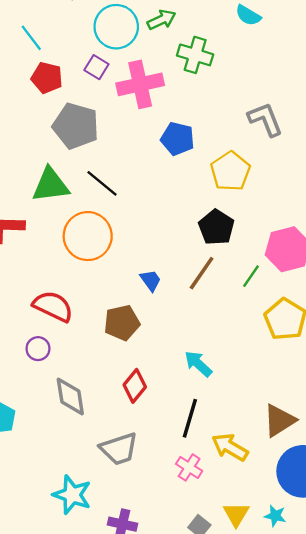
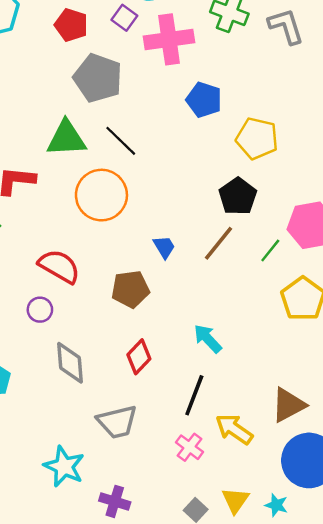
gray L-shape: (265, 119) -> (286, 26), moved
yellow pentagon: (230, 171) -> (257, 138), turned -30

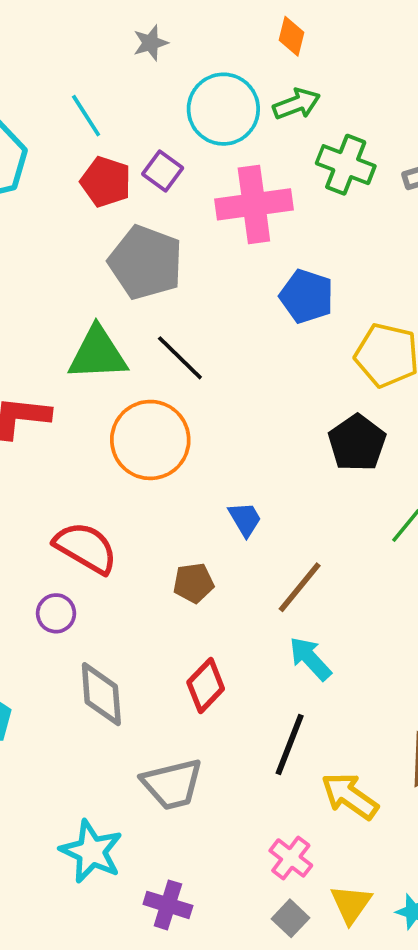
purple square: (124, 18) -> (163, 171), moved
brown line: (218, 243) -> (300, 587), moved
brown pentagon: (130, 289) -> (193, 583), size x0.7
pink cross: (190, 447) -> (291, 858), moved

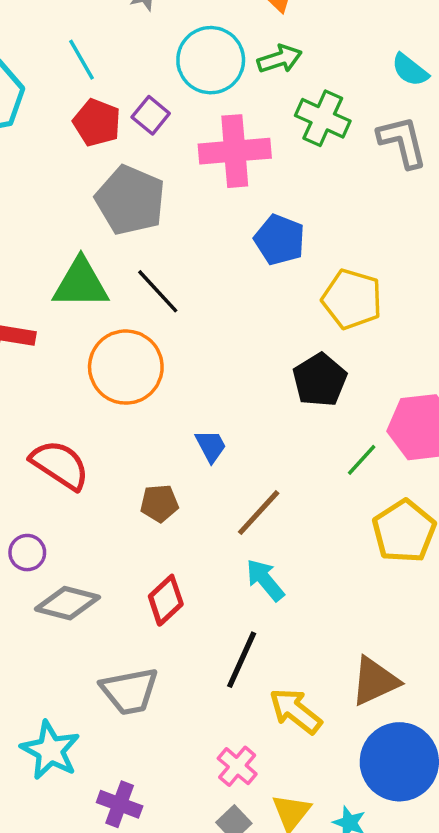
purple circle: (56, 613) -> (27, 553), moved
gray diamond: (101, 694) -> (67, 603), turned -74

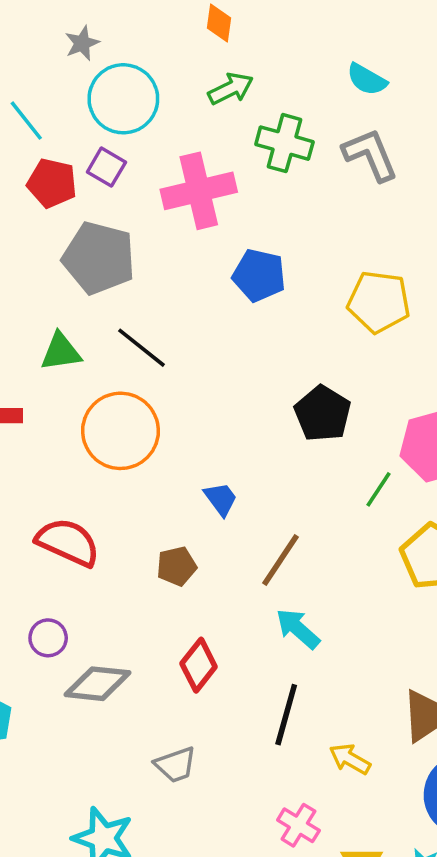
cyan circle: (211, 60) -> (123, 99), moved
green triangle: (81, 283) -> (61, 352), size x0.7
yellow pentagon: (352, 299) -> (379, 302), moved
gray trapezoid: (130, 691) -> (175, 765), size x0.7
yellow arrow: (295, 711) -> (350, 759), size x0.7

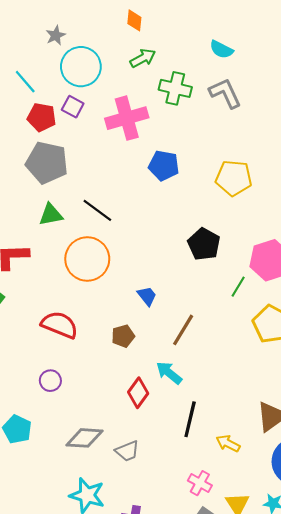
gray pentagon: (99, 258) -> (47, 163), moved
cyan arrow: (298, 629) -> (169, 373), moved
gray diamond: (98, 684) -> (84, 438), moved

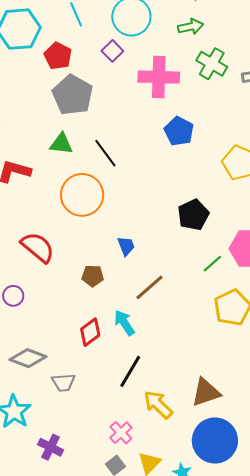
red pentagon: (42, 117) -> (58, 56), moved
yellow arrow: (228, 443) -> (158, 405), size x1.4

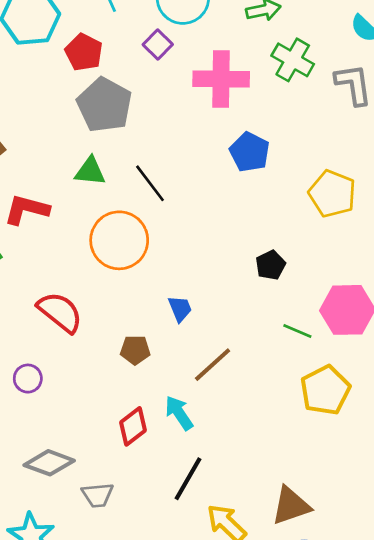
black pentagon: (193, 215) -> (270, 265), size x0.7
green line: (212, 264) -> (297, 331), turned 65

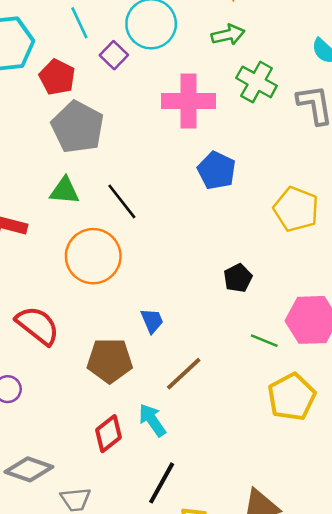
purple square: (158, 44) -> (114, 55), moved
brown pentagon: (135, 350) -> (110, 361), size x1.6

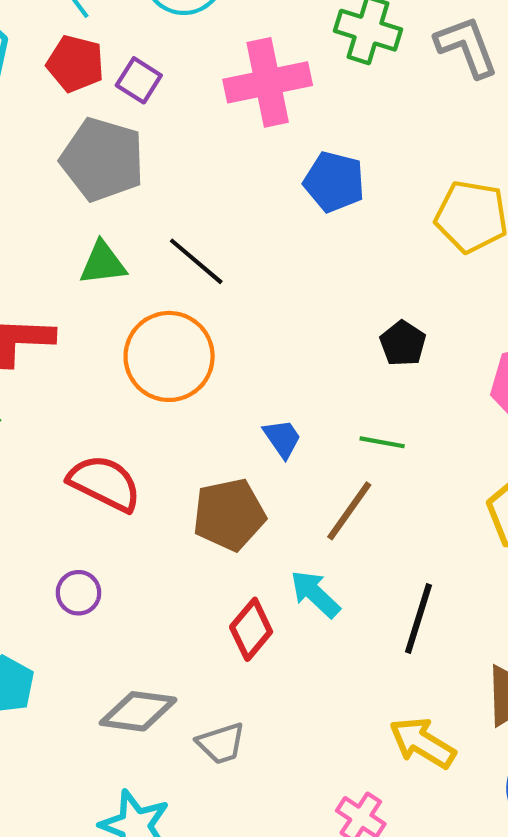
purple square: (114, 55) -> (139, 80), moved
red pentagon: (57, 77) -> (75, 64), moved
green line: (264, 341) -> (382, 442), moved
black line: (162, 483) -> (419, 618), moved

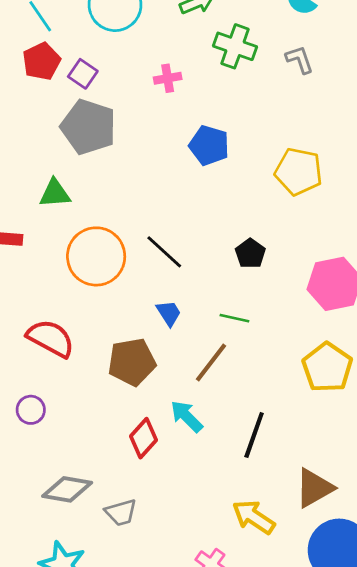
gray L-shape: (467, 47) -> (300, 60), size x0.7
red pentagon: (75, 64) -> (41, 61), turned 30
pink cross: (268, 82) -> (168, 78), size x0.5
gray pentagon: (102, 159) -> (88, 127), moved
black line: (196, 261) -> (164, 252), moved

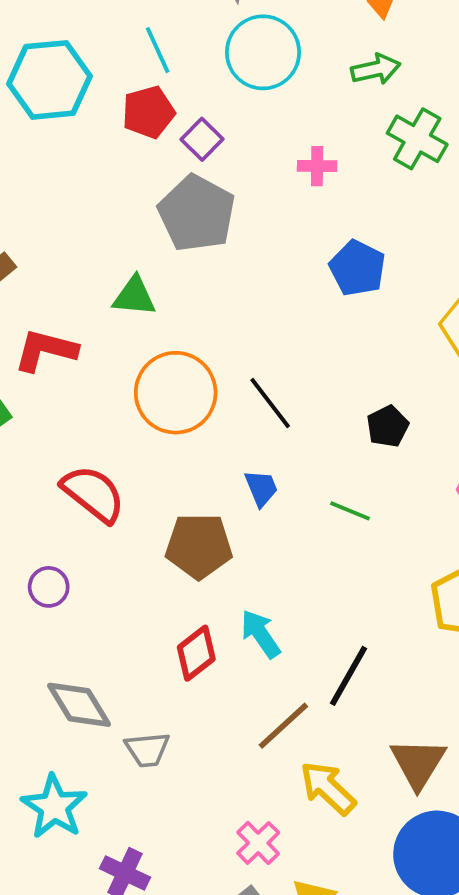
brown line: (211, 362) -> (283, 726), moved
brown triangle: (314, 488) -> (418, 763), turned -39
gray diamond: (67, 489) -> (79, 705), turned 39

